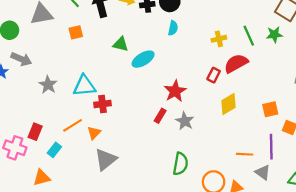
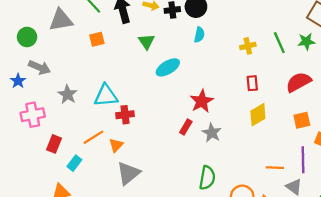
green triangle: (121, 44) -> (146, 41), moved, turned 42
red semicircle: (236, 63) -> (298, 82), moved
red rectangle: (214, 75) -> (252, 83), moved, turned -32
pink cross: (15, 148) -> (33, 115), moved, turned -30

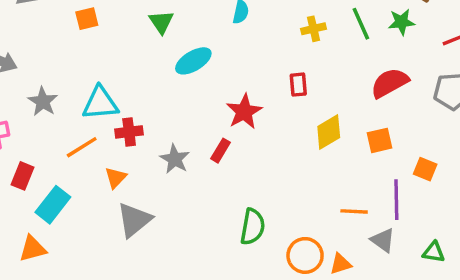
red rectangle: (252, 83) -> (298, 85), moved
orange square: (302, 120) -> (379, 140), moved
gray star: (212, 133) -> (175, 159), moved
orange line: (93, 137) -> (82, 147), moved
cyan rectangle: (74, 163) -> (53, 205), size x1.5

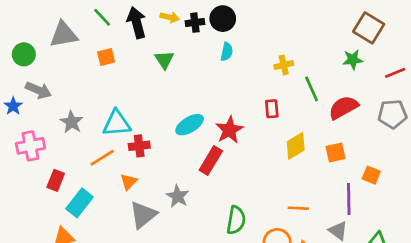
green line: (361, 24) -> (312, 89), moved
cyan ellipse: (193, 61) -> (190, 125), moved
red rectangle: (220, 151) -> (211, 160), size x1.5
gray star: (175, 159) -> (178, 196), moved
orange line: (354, 211) -> (298, 208), moved

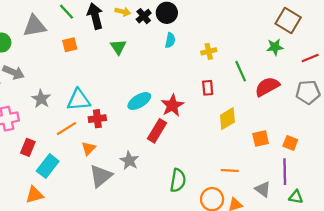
black cross: (195, 23) -> (144, 16), turned -32
yellow cross: (284, 65) -> (209, 51), moved
orange square: (335, 153) -> (261, 138), moved
purple line: (349, 199) -> (285, 172), moved

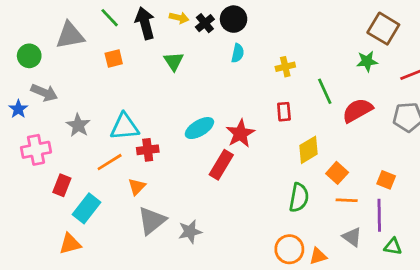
orange square: (261, 138) -> (337, 173), moved, turned -35
gray star: (129, 161) -> (190, 232), moved, turned 30
orange line: (230, 170) -> (347, 200), moved
green semicircle: (178, 180) -> (299, 197), moved

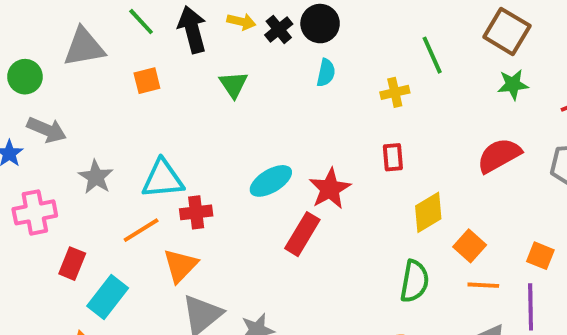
brown square: (383, 29) -> (507, 31), moved
green line: (325, 91) -> (432, 55), moved
orange triangle: (137, 187) -> (180, 266), size x1.4

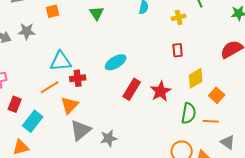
gray star: (96, 177) -> (27, 31), moved, turned -30
red star: (330, 189) -> (161, 91), moved
orange line: (483, 285) -> (211, 121), moved

